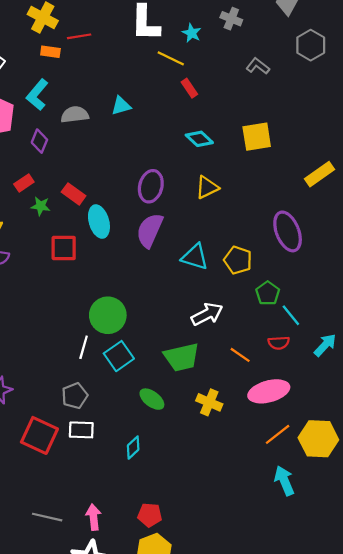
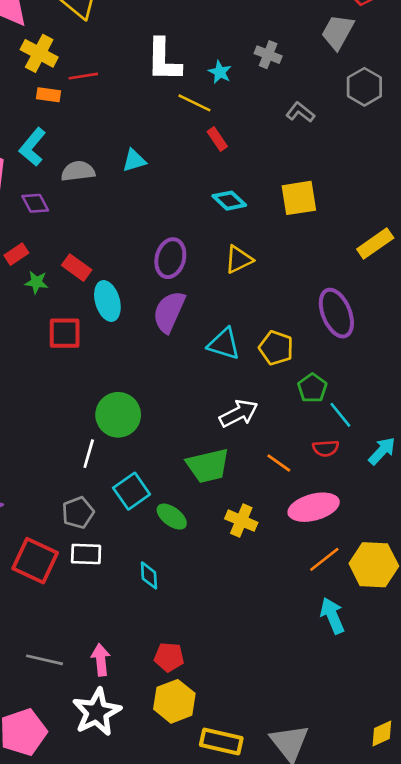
purple diamond: (39, 141) -> (35, 203), turned -50
cyan square: (119, 356) -> (132, 491), moved
cyan diamond: (133, 448) -> (149, 575), turned -50

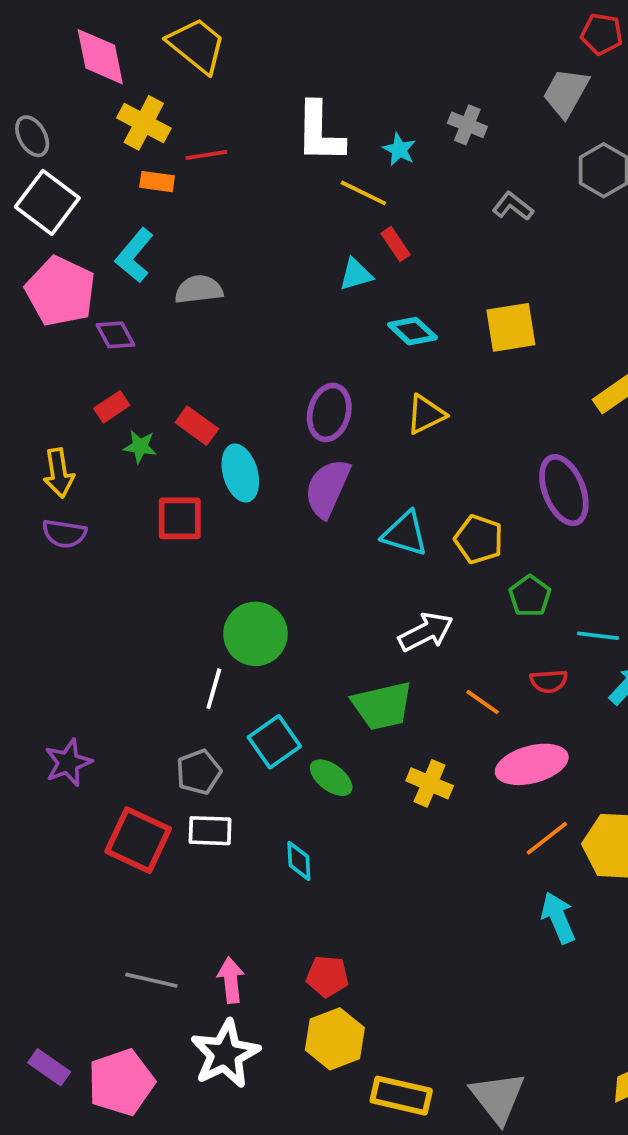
cyan triangle: (134, 160) -> (356, 274), moved
purple diamond: (35, 203) -> (115, 335), moved
cyan line: (340, 415) -> (598, 636), moved, turned -44

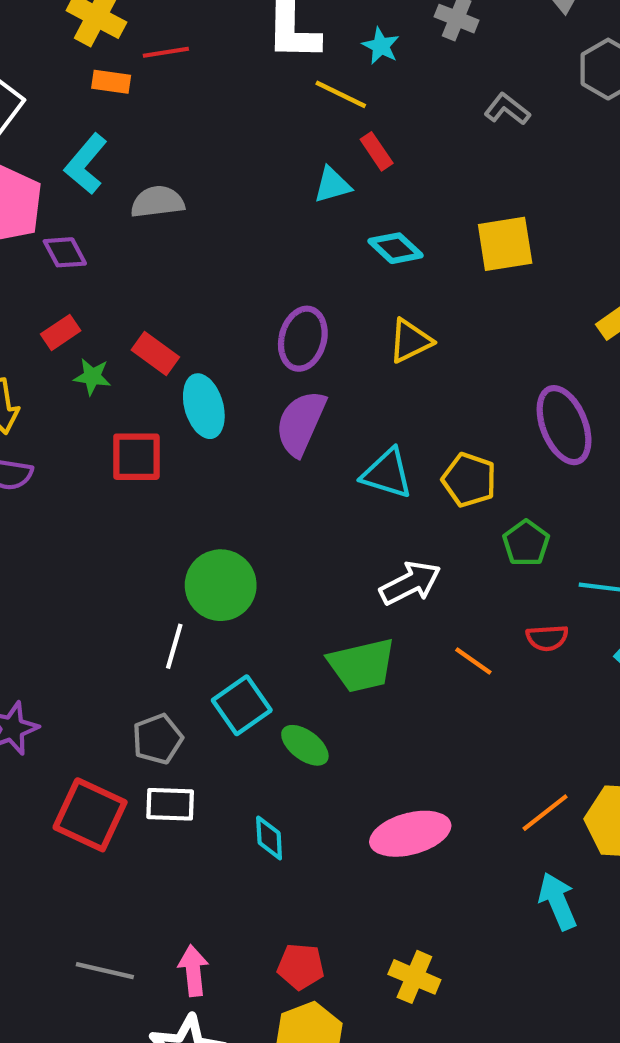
pink ellipse: (532, 764) -> (410, 834), moved
yellow cross: (430, 783) -> (414, 977), moved

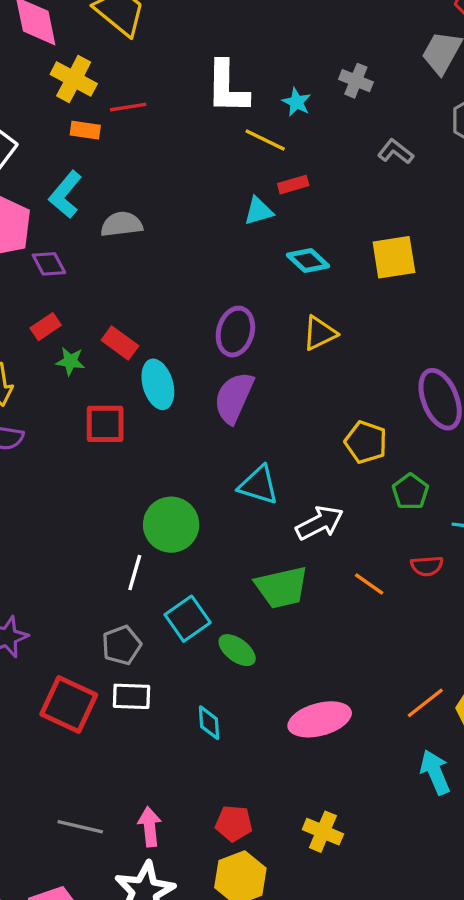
red rectangle: (377, 151) -> (293, 185), turned -72
cyan triangle: (387, 474) -> (259, 485), moved

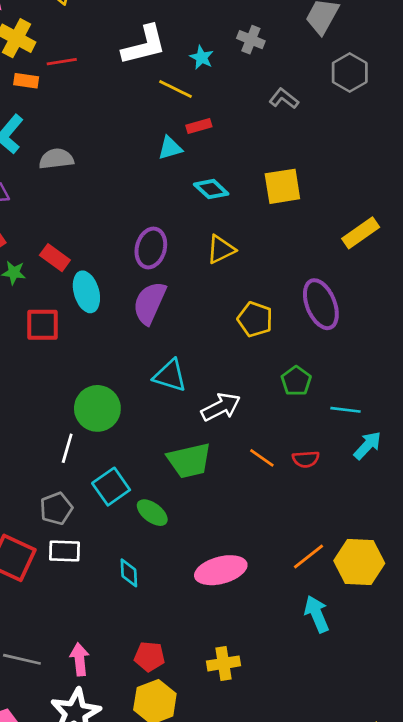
white L-shape: (227, 87) -> (144, 45), turned -105
yellow pentagon: (366, 442) -> (255, 319), moved
red semicircle: (427, 566) -> (306, 459), moved
yellow cross: (323, 832) -> (224, 663), turned -32

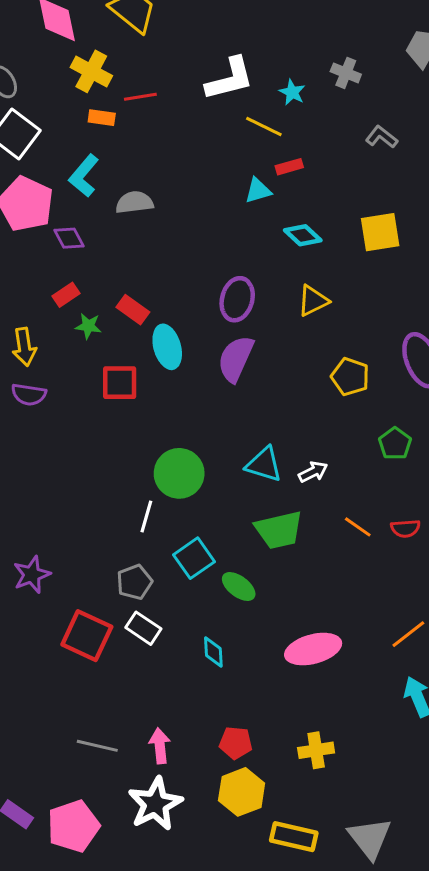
cyan triangle: (170, 376) -> (264, 464), moved
white arrow: (221, 407) -> (313, 472), size x0.7
white rectangle: (64, 551) -> (143, 628), turned 32

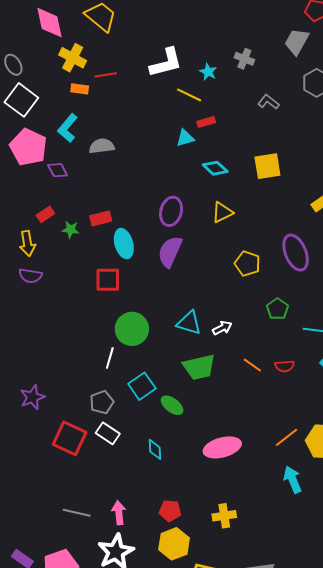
red rectangle: (66, 295) -> (45, 214), moved
red rectangle: (133, 310) -> (101, 218), turned -50
red square: (120, 383) -> (108, 280), moved

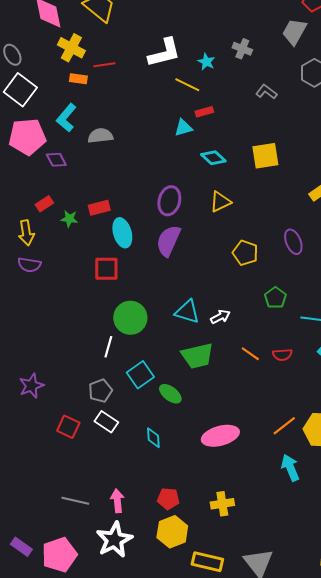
pink pentagon: (28, 147) -> (27, 137), turned -30
purple ellipse: (296, 253) -> (293, 242), size x0.7
red square: (70, 438) -> (68, 427), size x0.7

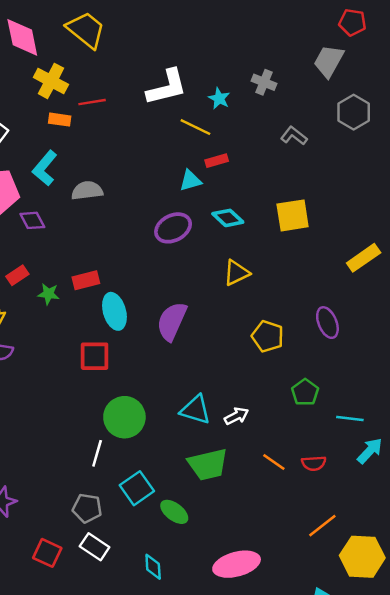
purple ellipse: (169, 201) -> (173, 228), moved, turned 48
gray pentagon: (100, 391) -> (87, 508), turned 30
orange line: (284, 426) -> (322, 526), moved

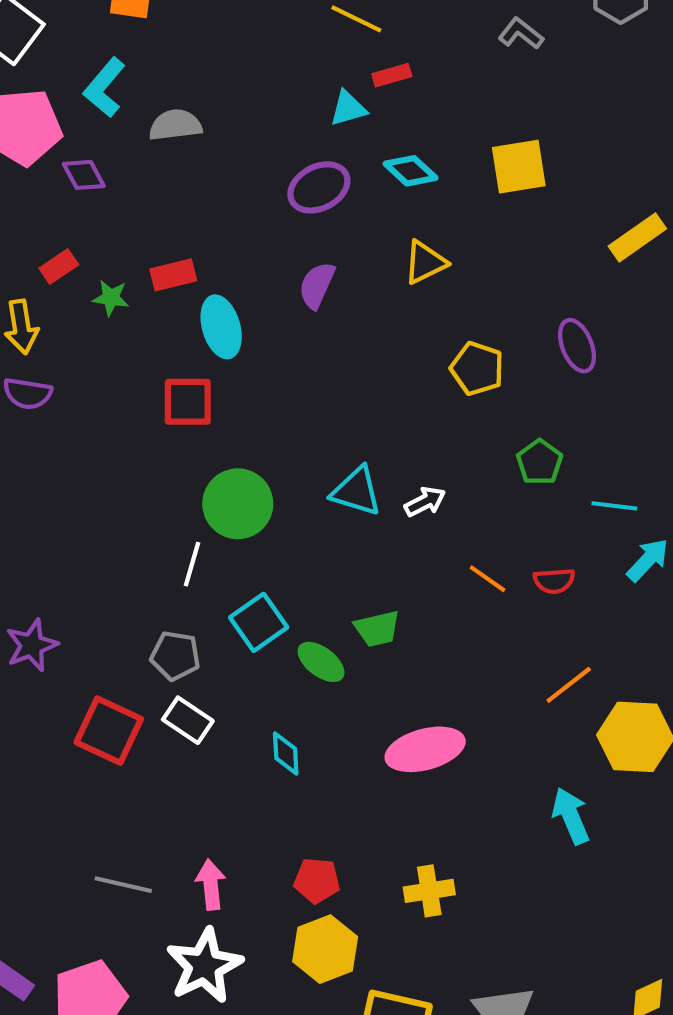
purple semicircle: (172, 321) -> (317, 285), moved, size x0.7
green trapezoid: (208, 465) -> (377, 629), moved, size x0.7
red square: (47, 553) -> (109, 731), size x1.4

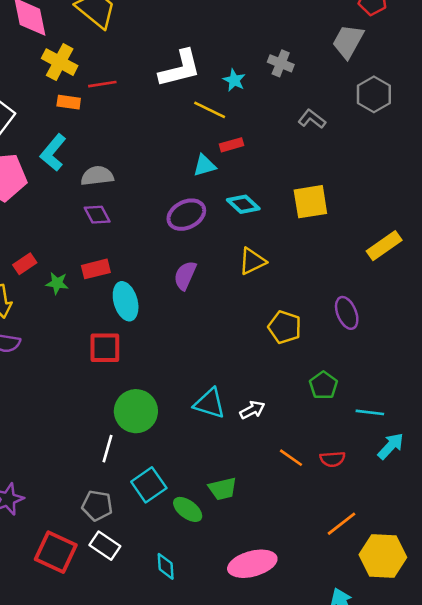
purple diamond: (84, 175) -> (97, 215), moved

